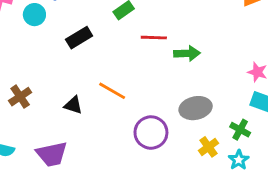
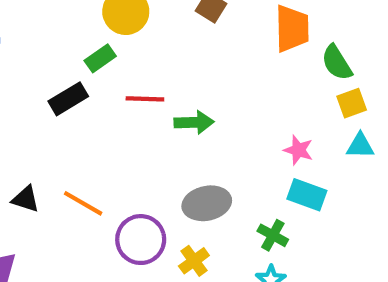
black rectangle: (79, 38) -> (68, 99), moved
orange line: (112, 91) -> (83, 203), moved
yellow cross: (208, 147) -> (194, 261), moved

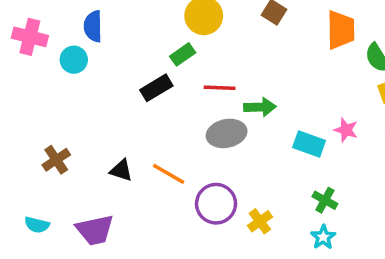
cyan rectangle: (307, 195) -> (309, 144), moved
gray ellipse: (207, 203) -> (227, 133), moved

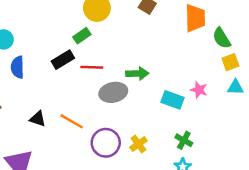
blue semicircle: (93, 26) -> (18, 67), moved
red line: (220, 88) -> (92, 67), moved
yellow cross: (260, 221) -> (138, 144), moved

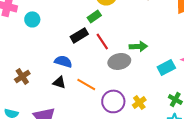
blue semicircle: (18, 67) -> (63, 61), moved, turned 108
red line: (92, 67) -> (102, 41), turned 54
cyan rectangle: (172, 100) -> (166, 67), turned -48

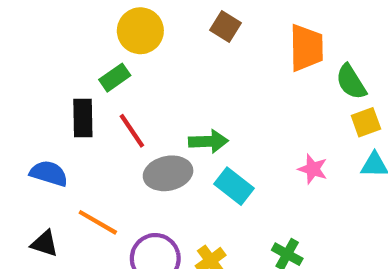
black rectangle: (79, 35) -> (83, 118), turned -60
cyan rectangle: (166, 67) -> (234, 186), moved, turned 66
black triangle: (59, 82) -> (45, 244), moved

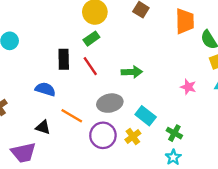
green rectangle: (115, 78) -> (91, 39), moved
gray ellipse: (168, 173) -> (110, 103), moved
cyan rectangle: (234, 186) -> (146, 116), moved

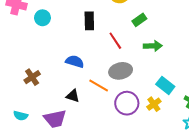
green rectangle: (91, 39) -> (139, 20), moved
black rectangle: (64, 59) -> (89, 21), moved
gray ellipse: (110, 103) -> (121, 71), moved

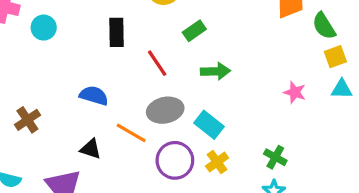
cyan rectangle: (165, 85) -> (209, 125), moved

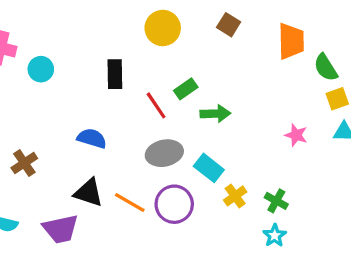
green rectangle: (194, 31) -> (186, 89), moved
orange line: (131, 133) -> (130, 203), moved
black triangle: (91, 149) -> (89, 193), size x1.4
yellow cross: (217, 162) -> (235, 196), moved

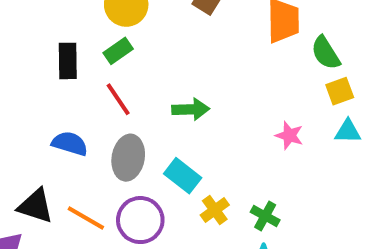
green rectangle: (186, 89) -> (118, 51), moved
blue semicircle: (92, 138) -> (70, 144), moved
gray ellipse: (164, 153) -> (128, 158), turned -68

